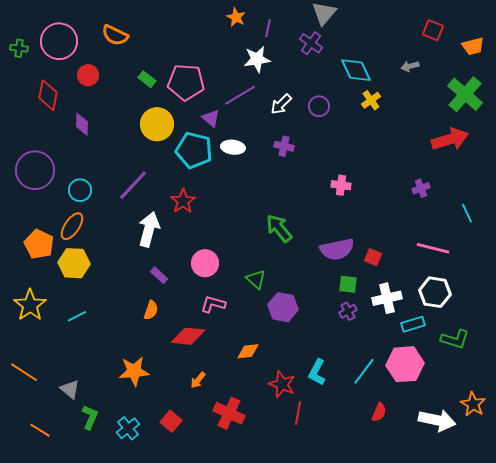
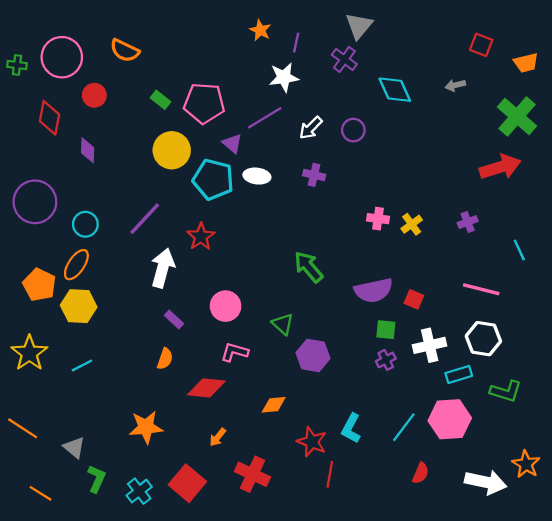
yellow cross: (371, 100) -> (412, 224), moved
red square: (171, 421) -> (187, 483), size x1.5

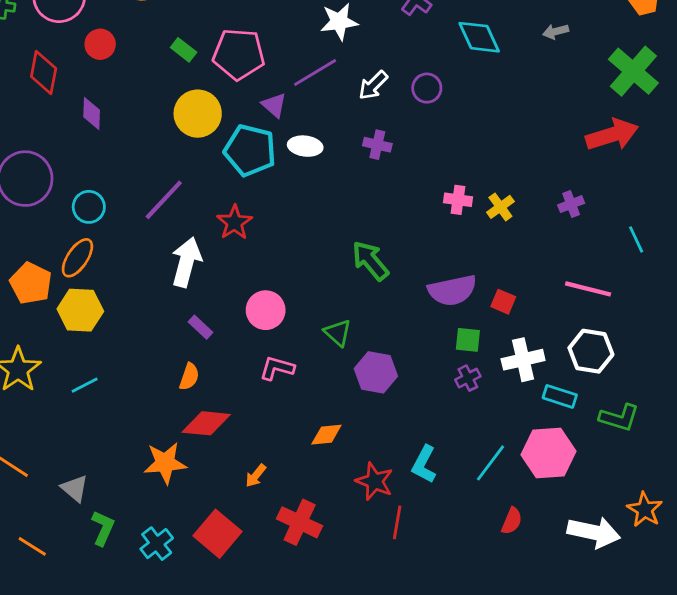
cyan rectangle: (459, 374) -> (560, 396), turned 35
red diamond: (206, 388) -> (206, 423), moved

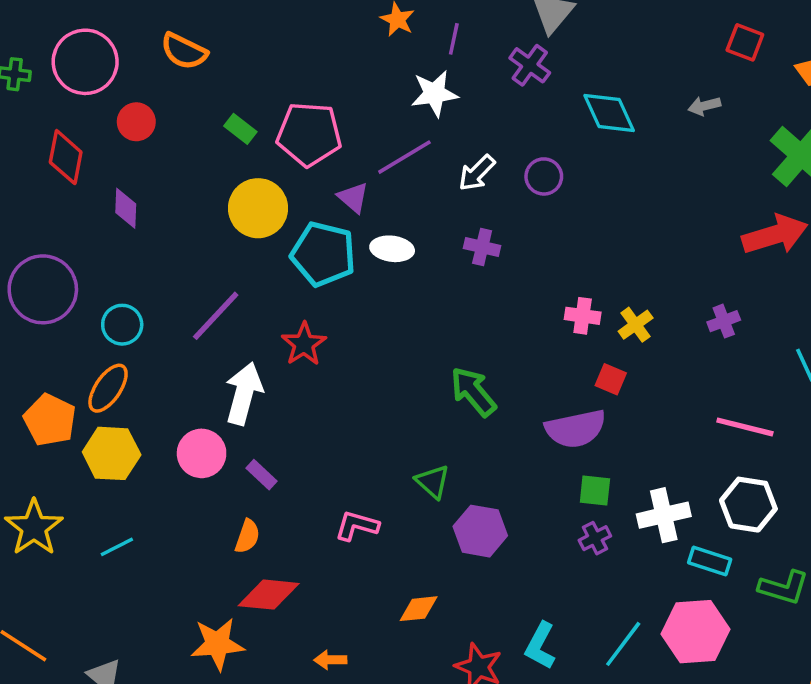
red square: (503, 302) -> (611, 379), moved
pink circle: (266, 310) -> (202, 453), moved
orange arrow: (256, 476) -> (330, 660), turned 50

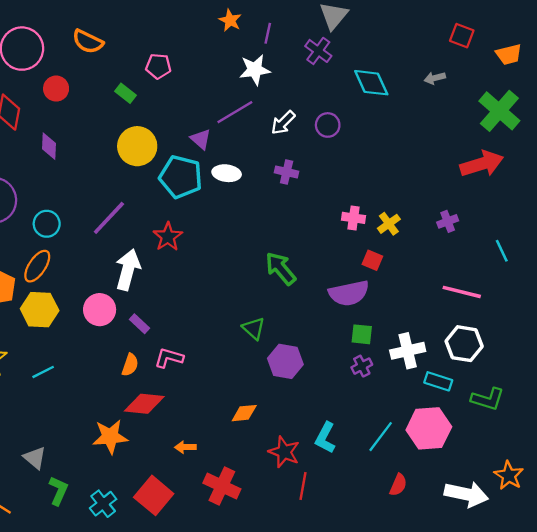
pink pentagon: (309, 134) -> (158, 66), moved, size x0.6
pink L-shape: (357, 526) -> (169, 358), moved

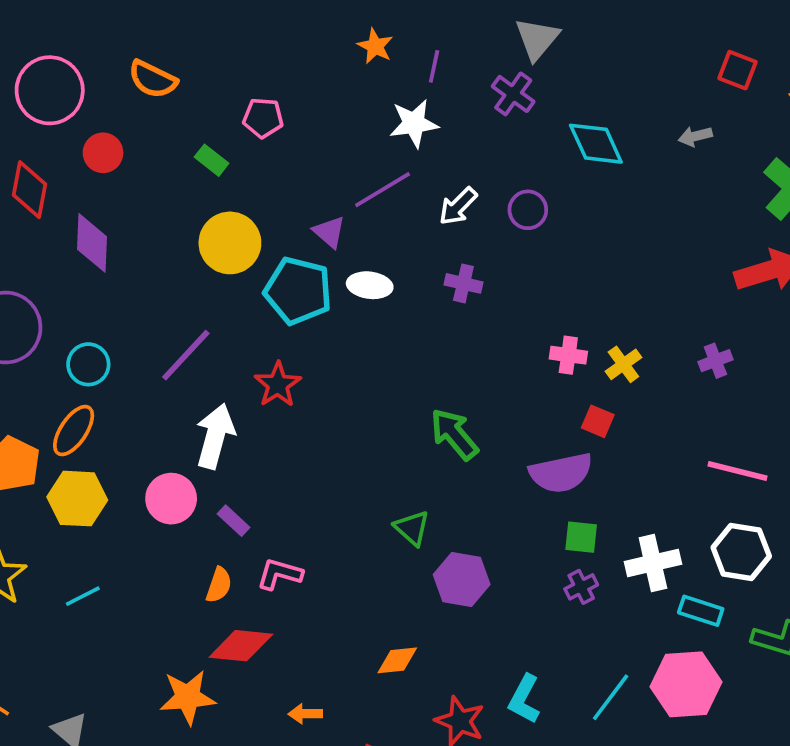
purple diamond: (49, 146) -> (92, 243), size x1.4

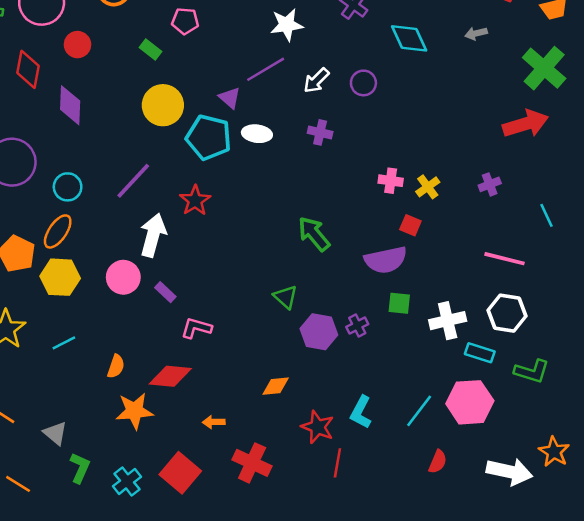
orange semicircle: (219, 585) -> (116, 366), moved
purple cross: (581, 587) -> (357, 326), moved

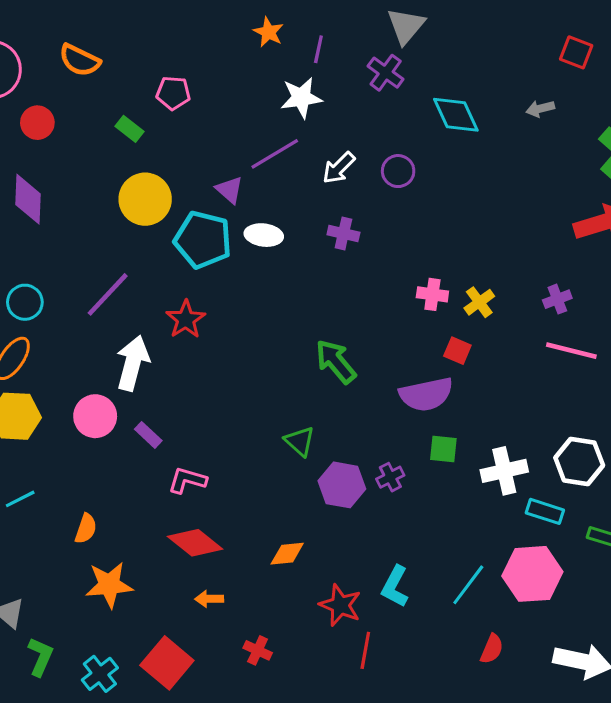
pink line: (505, 259) -> (571, 351), moved
red diamond: (170, 376) -> (195, 543), moved, turned 33
red cross: (252, 463) -> (258, 650), size x0.6

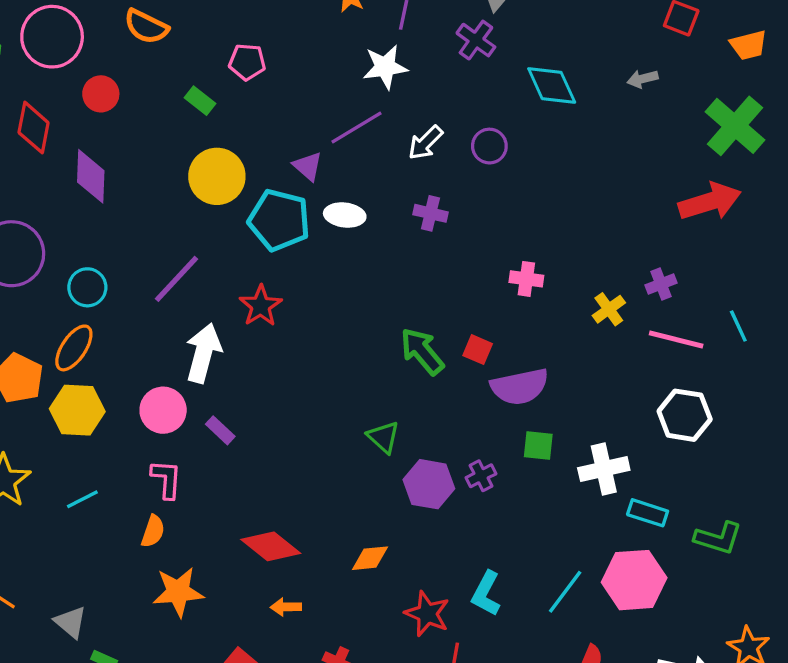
yellow cross: (479, 302) -> (609, 309), moved
red square: (457, 351) -> (478, 350), moved
white hexagon: (579, 461) -> (685, 415), moved
pink L-shape: (187, 480) -> (166, 479), moved, turned 78

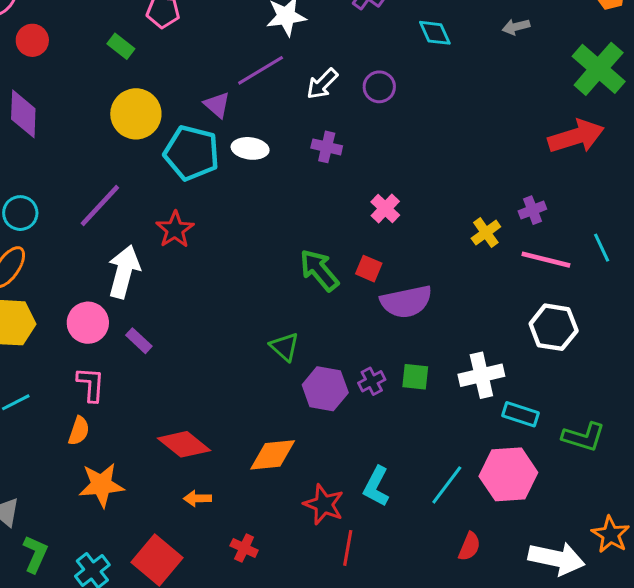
cyan diamond: (552, 85) -> (435, 33), size x0.7
pink cross: (526, 279) -> (385, 209), moved, turned 36
green square: (538, 445) -> (415, 377), moved
orange diamond: (370, 558) -> (273, 455), size x1.4

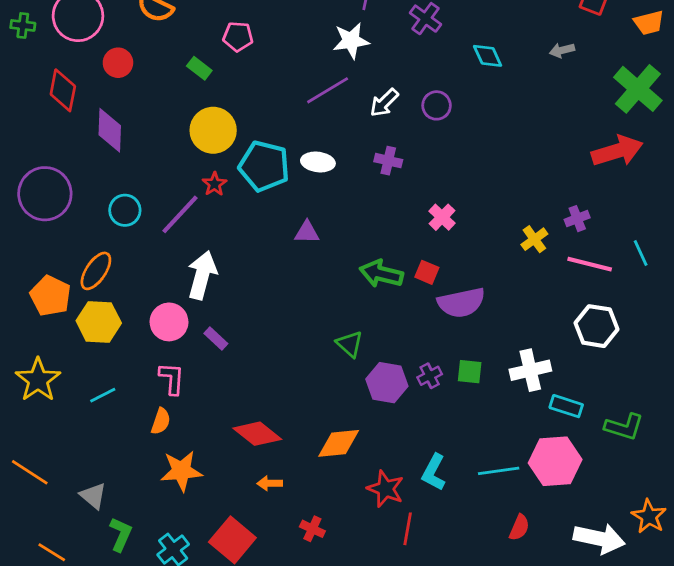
purple triangle: (217, 105) -> (307, 232), moved, turned -40
cyan circle: (20, 213) -> (125, 210), moved
red star: (175, 230) -> (215, 184), moved, size x0.7
green arrow: (319, 270) -> (381, 274), turned -36
cyan line: (447, 485) -> (499, 471), turned 45

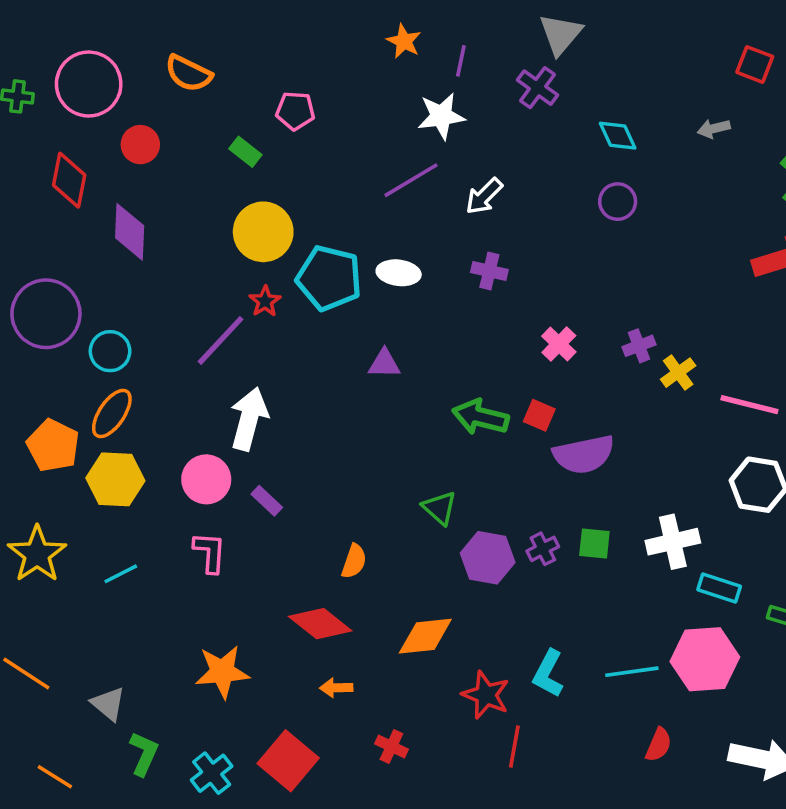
purple circle: (437, 105) -> (618, 202), moved
cyan circle: (125, 210) -> (110, 351), moved
purple cross: (577, 219) -> (639, 346), moved
orange semicircle: (161, 421) -> (354, 561), moved

